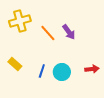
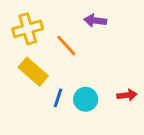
purple arrow: (69, 32) -> (95, 21), moved, turned 133
yellow rectangle: (15, 64) -> (33, 72), moved, size x1.5

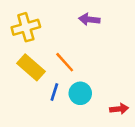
orange line: (66, 45) -> (65, 62), moved
red arrow: (127, 95) -> (119, 109), moved

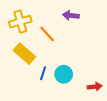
orange line: (65, 62) -> (47, 34), moved

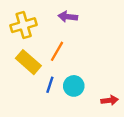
purple arrow: (71, 15) -> (68, 17), moved
orange line: (47, 34) -> (57, 51), moved, turned 72

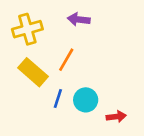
red arrow: (110, 100) -> (116, 117), moved

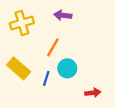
yellow rectangle: (33, 72) -> (19, 68), moved
cyan circle: (86, 100) -> (67, 68), moved

